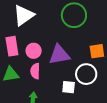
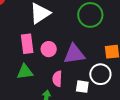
pink semicircle: (35, 71) -> (57, 79), moved

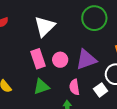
white square: (82, 87) -> (101, 90), turned -32

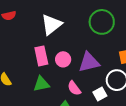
pink semicircle: (74, 87) -> (74, 88), turned -35

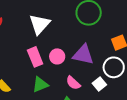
purple triangle: (89, 62) -> (83, 55), turned 35

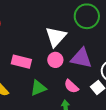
white triangle: (40, 24) -> (56, 37), moved
pink rectangle: (35, 57) -> (21, 62), moved, turned -54

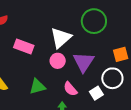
purple triangle: (81, 58) -> (84, 62), turned 45
pink rectangle: (21, 62) -> (24, 46), moved

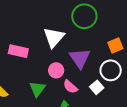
pink circle: (58, 61) -> (56, 70), moved
green triangle: (37, 87) -> (37, 89), turned -30

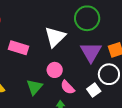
purple triangle: (80, 58) -> (91, 52), moved

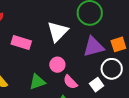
purple triangle: (91, 52) -> (94, 47), turned 45
green triangle: (35, 87) -> (37, 82), turned 30

